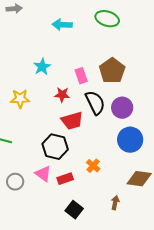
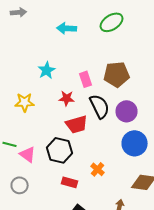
green ellipse: (107, 19) -> (112, 22), turned -50
brown pentagon: (112, 71) -> (117, 74), turned 30
pink triangle: (43, 174) -> (28, 154), moved
red rectangle: (65, 179) -> (70, 182), turned 35

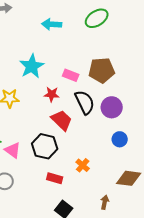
cyan star: (47, 70) -> (32, 66), size x1.4
pink rectangle: (86, 79) -> (71, 75), turned -49
red trapezoid: (77, 124) -> (62, 120), turned -120
blue circle: (135, 143) -> (120, 139), size x0.6

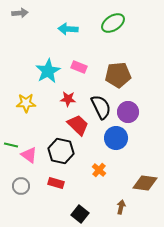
pink rectangle: (71, 75) -> (79, 67), moved
blue circle: (120, 139) -> (116, 138), moved, size x1.5
red rectangle: (55, 178) -> (56, 183), moved

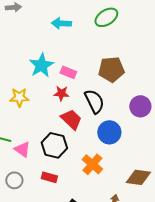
pink rectangle: (79, 67) -> (68, 72), moved
purple circle: (128, 112) -> (140, 106), moved
orange cross: (99, 170) -> (92, 164), size x1.5

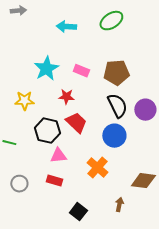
pink rectangle: (68, 72) -> (81, 71), moved
black semicircle: (94, 101) -> (117, 106), moved
black hexagon: (54, 145) -> (47, 131), moved
pink triangle: (22, 149) -> (58, 156), moved, turned -42

